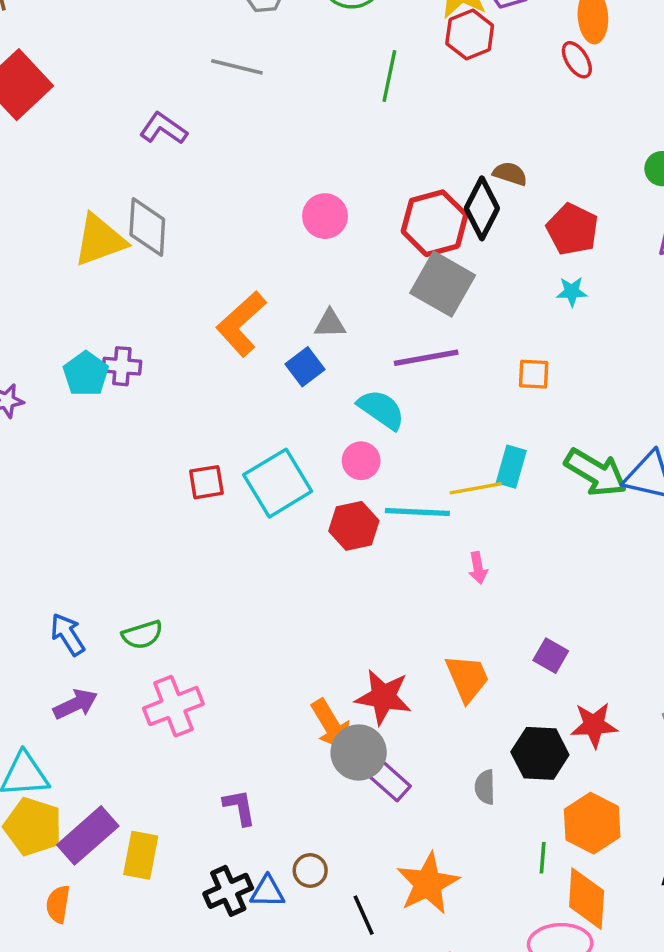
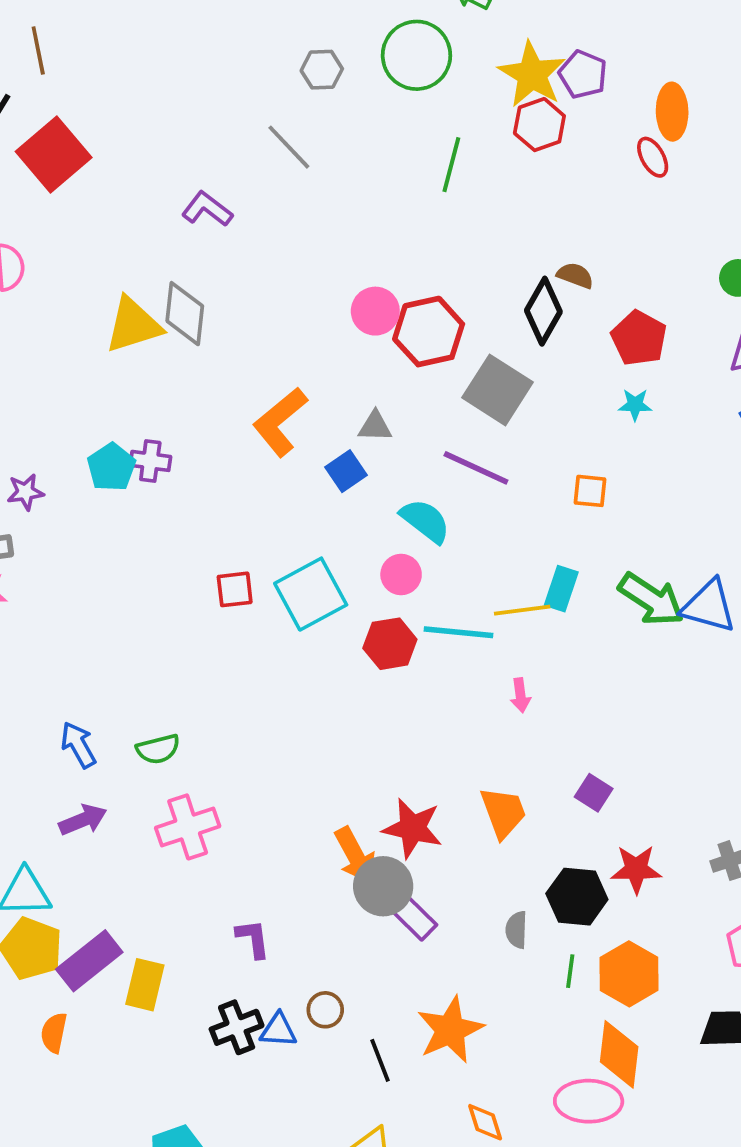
gray line: (237, 67) -> (289, 147), turned 30
red hexagon: (435, 223) -> (429, 332), moved
purple line: (426, 358) -> (476, 468), turned 32
green line: (543, 858) -> (570, 971), moved

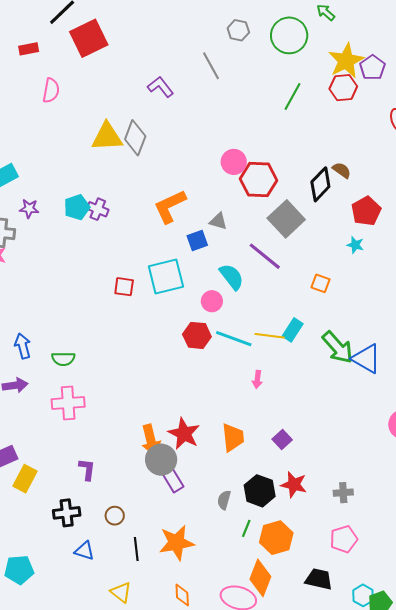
cyan square: (311, 594) -> (166, 276), moved
blue triangle: (278, 1030) -> (84, 551), moved

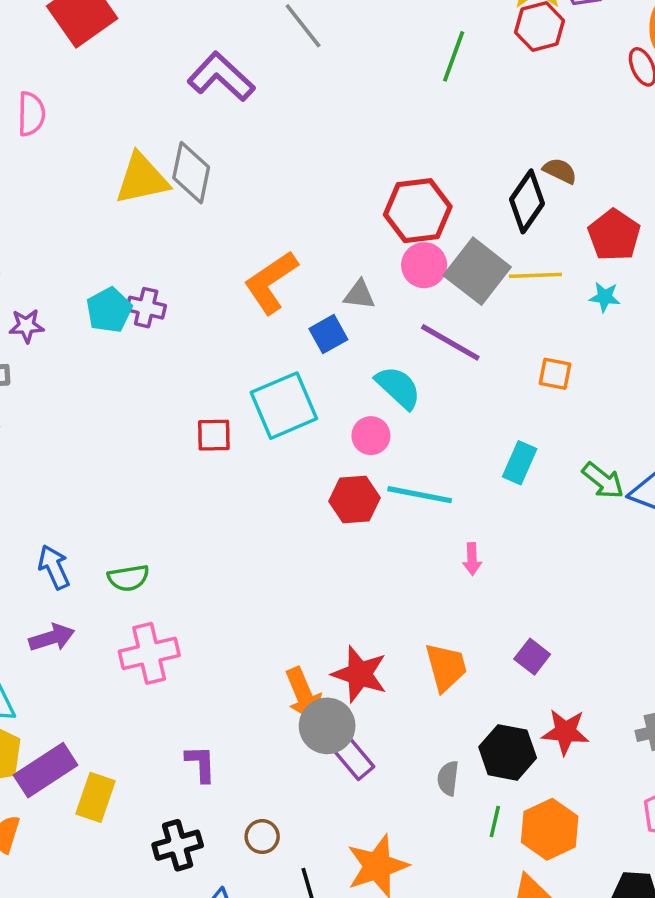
purple L-shape: (161, 87) -> (221, 77), size x1.4
pink circle: (234, 162) -> (424, 265), moved
yellow line: (270, 336) -> (535, 275), moved
green arrow: (338, 347) -> (603, 481), size x0.7

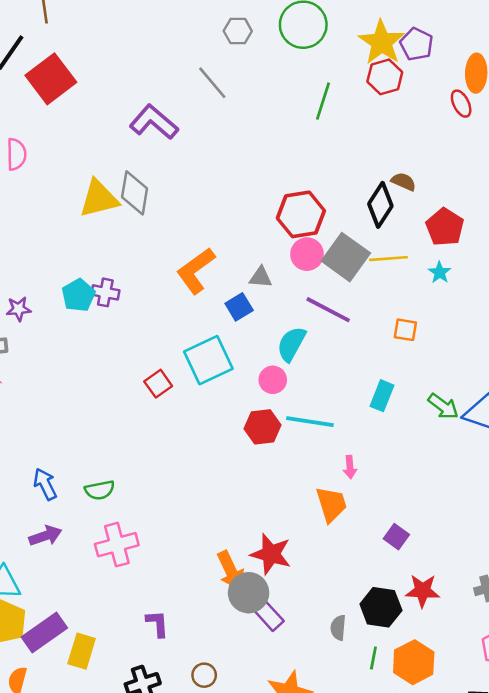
cyan star: (605, 297) -> (440, 272), turned 30
cyan semicircle: (398, 387) -> (291, 344), turned -102
red square: (214, 435) -> (158, 384), turned -32
orange trapezoid: (446, 667) -> (331, 504), moved

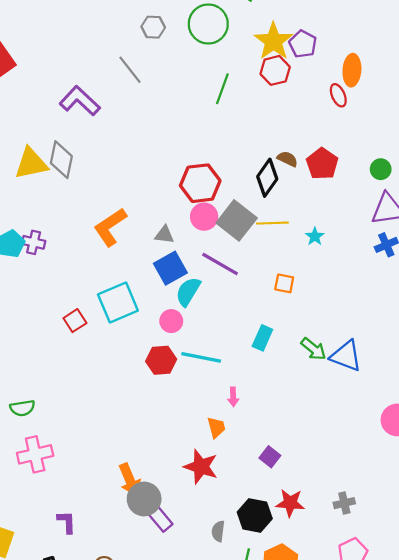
red pentagon: (445, 227) -> (322, 164), moved
blue square: (239, 307) -> (170, 268), moved, size x1.4
orange trapezoid: (331, 504) -> (216, 427), size x0.7
red star: (271, 554) -> (201, 467), moved

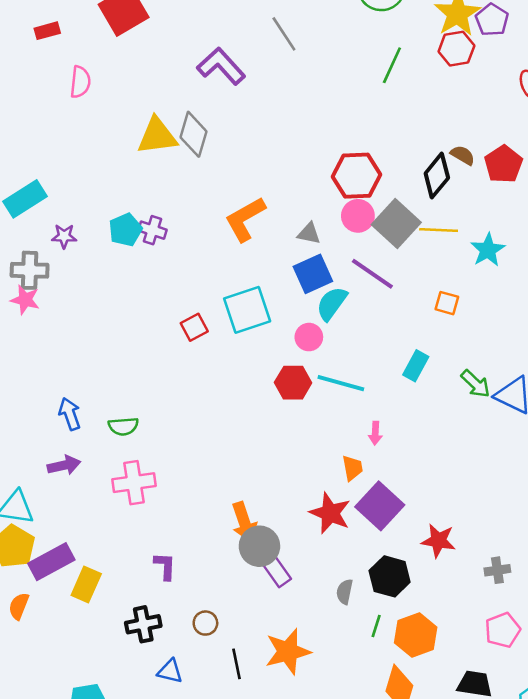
cyan star: (315, 236) -> (488, 250), size x1.5
purple square: (270, 457) -> (380, 506), moved, size x1.8
red star: (290, 503) -> (438, 541), moved

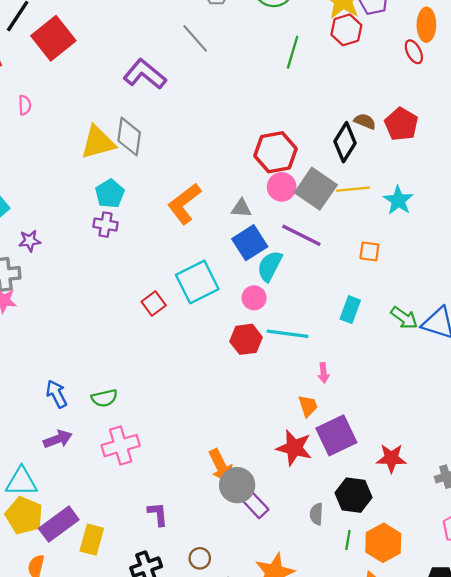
pink semicircle: (80, 82) -> (25, 105), size x0.7
cyan pentagon: (125, 230) -> (110, 194), moved
purple square: (380, 506) -> (336, 435), turned 30

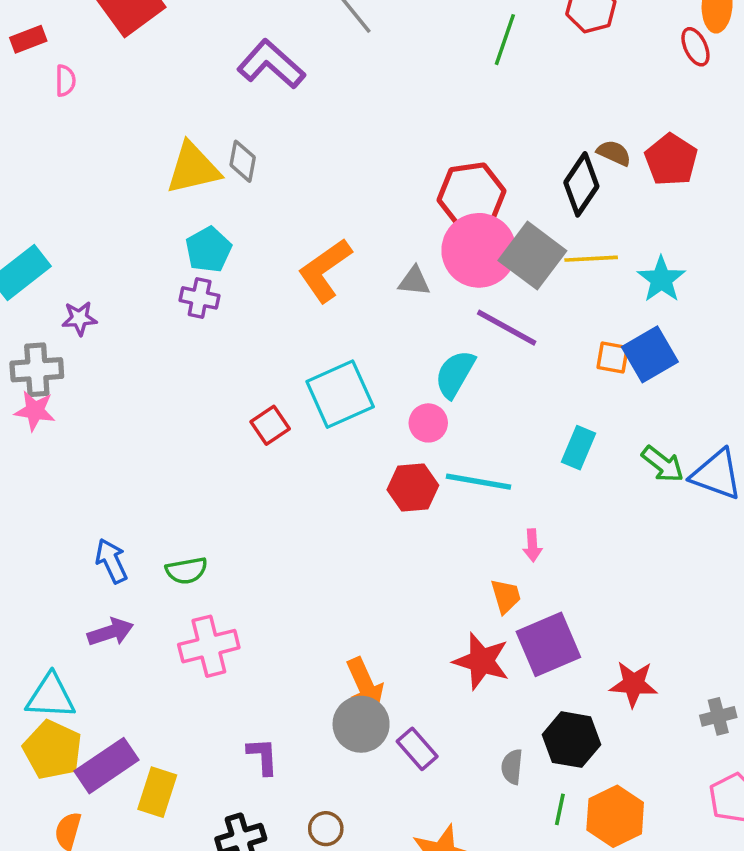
pink semicircle: (25, 105) -> (65, 81), moved
gray diamond: (129, 137) -> (243, 161), size x0.7
pink circle: (282, 187) -> (479, 250), size x1.6
blue square: (250, 243) -> (650, 354), moved
gray circle: (237, 485) -> (361, 724), moved

